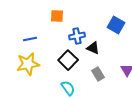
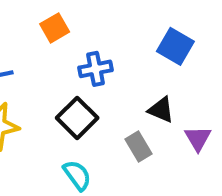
orange square: (57, 16) -> (55, 28), turned -32
black triangle: (93, 48) -> (161, 110), moved

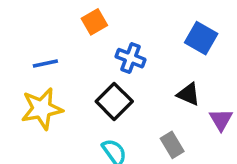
blue cross: (96, 69) -> (130, 58), turned 32
gray rectangle: (138, 147) -> (172, 145), moved

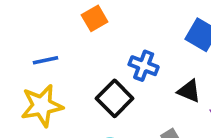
blue cross: (130, 58) -> (144, 66), moved

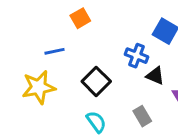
blue line: (45, 60) -> (54, 51), moved
blue cross: (144, 66) -> (136, 56), moved

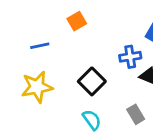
blue line: (54, 51) -> (40, 46), moved
blue cross: (136, 56) -> (130, 57), turned -30

